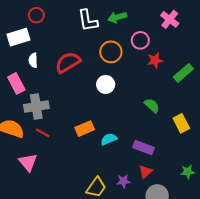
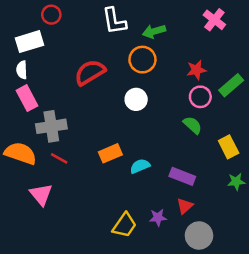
green arrow: (117, 17) -> (154, 31), moved
pink circle: (140, 40) -> (200, 97), moved
white semicircle: (33, 60) -> (22, 70), moved
green star: (188, 172) -> (236, 182), moved

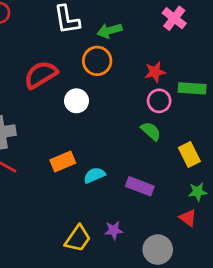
green rectangle: (231, 85) -> (192, 88), turned 45
white circle: (136, 99) -> (76, 101), moved
red triangle: (185, 206) -> (188, 218), moved, turned -42

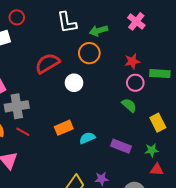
pink cross: (174, 18) -> (136, 21), moved
green star: (198, 192) -> (152, 150), moved
red triangle: (188, 218) -> (157, 170), turned -32

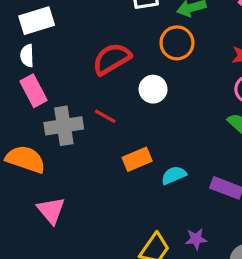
red line: (23, 132) -> (105, 116), moved

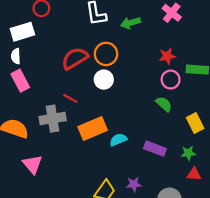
orange circle: (177, 43) -> (106, 54), moved
gray cross: (64, 126) -> (53, 119), moved
orange rectangle: (137, 159) -> (93, 129), size x1.4

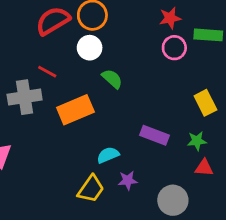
green semicircle: (164, 104) -> (112, 79), moved
cyan semicircle: (118, 140) -> (108, 155), moved

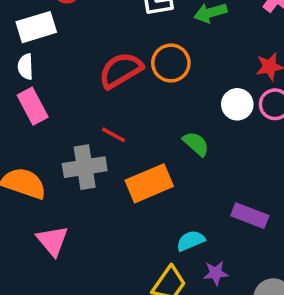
white circle: (90, 48) -> (237, 104), moved

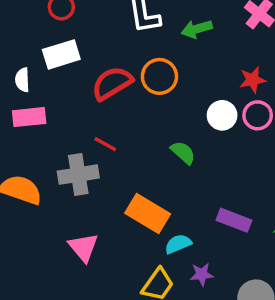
white rectangle: (36, 27) -> (61, 54), moved
pink rectangle: (33, 106) -> (29, 117), turned -68
orange rectangle: (149, 183) -> (148, 213), moved, turned 54
pink triangle: (52, 241) -> (83, 247), moved

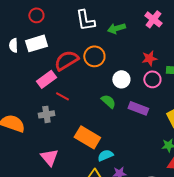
white semicircle: (22, 80) -> (13, 45), moved
white circle: (222, 115) -> (121, 79), moved
pink rectangle: (29, 117) -> (46, 79), moved, turned -30
gray cross: (78, 175) -> (46, 114), size x0.7
purple rectangle: (234, 220) -> (138, 108), moved

